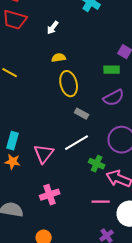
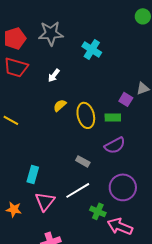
yellow semicircle: (59, 58) -> (60, 105), turned -32
yellow ellipse: (69, 84) -> (86, 115), moved
cyan rectangle: (13, 141) -> (33, 174), moved

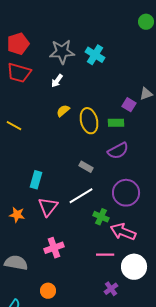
gray star: (51, 33) -> (62, 52), moved

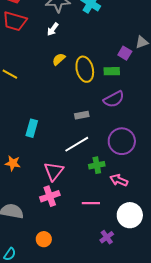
gray rectangle: (86, 167) -> (82, 115), turned -40
pink triangle: (48, 207) -> (54, 171), moved
green cross: (101, 217) -> (97, 165), turned -35
pink arrow: (123, 232) -> (119, 180), size x0.7
pink line: (105, 255) -> (91, 203), moved

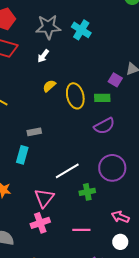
gray rectangle: (82, 115) -> (34, 132), moved
pink arrow: (119, 180) -> (120, 217), moved
white circle: (130, 215) -> (120, 242), size x0.6

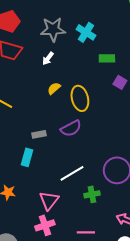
green rectangle: (102, 98) -> (107, 58), moved
purple semicircle: (104, 126) -> (71, 128), moved

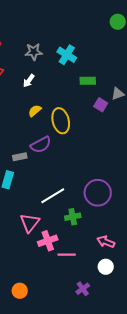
gray star: (53, 29) -> (34, 52), size x0.7
purple semicircle: (71, 128) -> (41, 145), moved
pink cross: (45, 225) -> (48, 241), moved

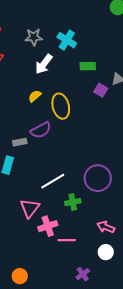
white arrow: (29, 81) -> (44, 64), moved, size x1.5

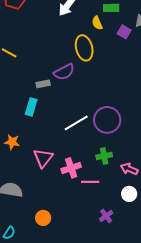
yellow semicircle: (35, 96) -> (97, 23), moved, turned -72
purple circle: (98, 178) -> (107, 120), moved
green cross: (73, 202) -> (104, 156), moved
pink triangle: (30, 208) -> (43, 158), moved

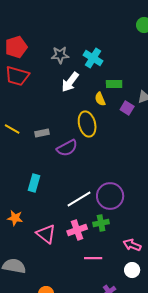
gray rectangle: (43, 84) -> (42, 133), moved
green cross: (104, 156) -> (101, 223), moved
pink triangle: (43, 158) -> (46, 234), turned -30
pink cross: (71, 168) -> (77, 230), moved

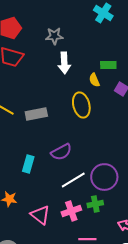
cyan cross: (93, 58) -> (103, 13), moved
white arrow: (70, 82) -> (64, 63), turned -40
gray rectangle: (42, 133) -> (36, 114), size x1.5
purple semicircle: (67, 148) -> (61, 152), moved

